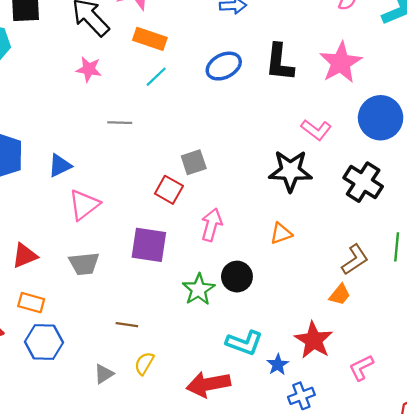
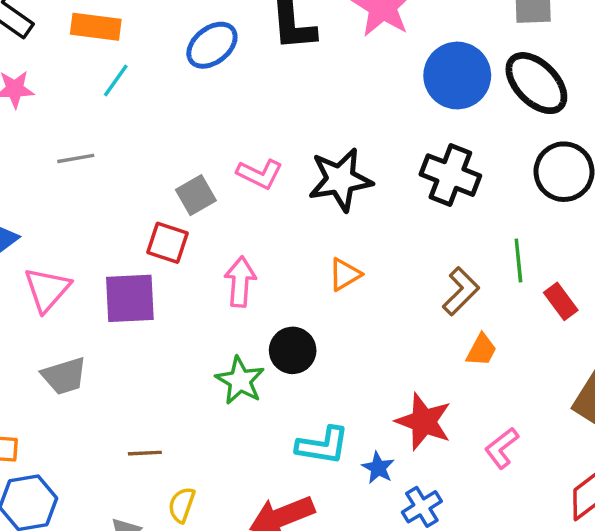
pink L-shape: (316, 130) -> (260, 174), moved
purple square: (149, 245) -> (130, 298), moved
orange trapezoid: (340, 295) -> (481, 350), moved

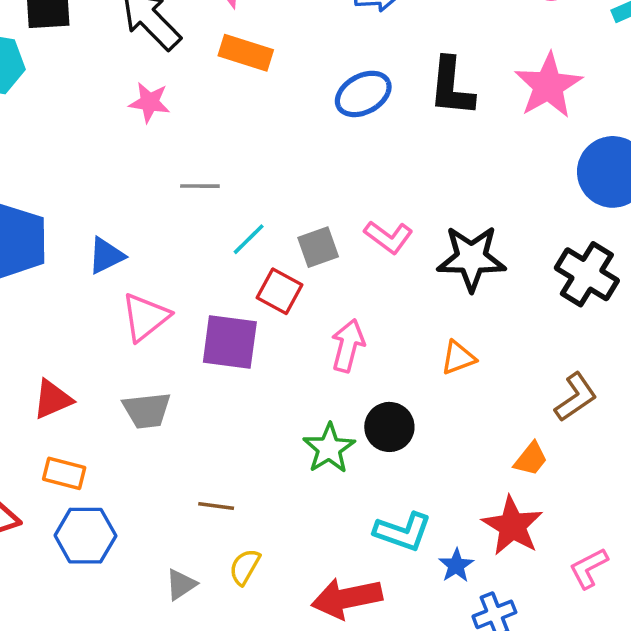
cyan line: (116, 80) -> (249, 239), moved
orange trapezoid: (481, 350) -> (531, 459), moved

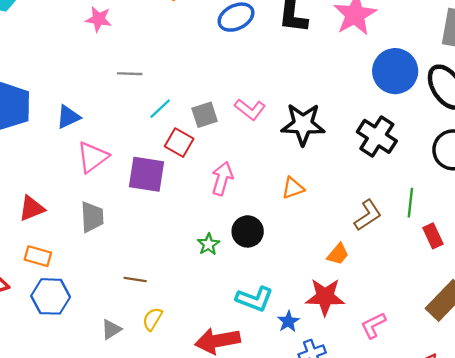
gray trapezoid: (147, 410) -> (92, 217), turned -88
green star: (329, 448) -> (208, 244), size x0.7
red star: (512, 526) -> (325, 297), turned -30

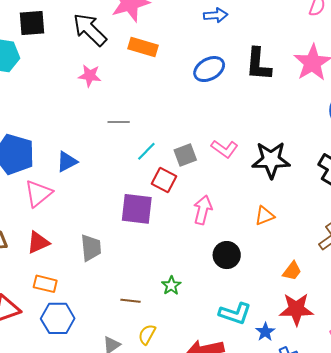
pink triangle: (93, 157) -> (38, 193), moved
green star: (208, 244) -> (171, 286), moved
orange trapezoid: (338, 254) -> (292, 271), moved

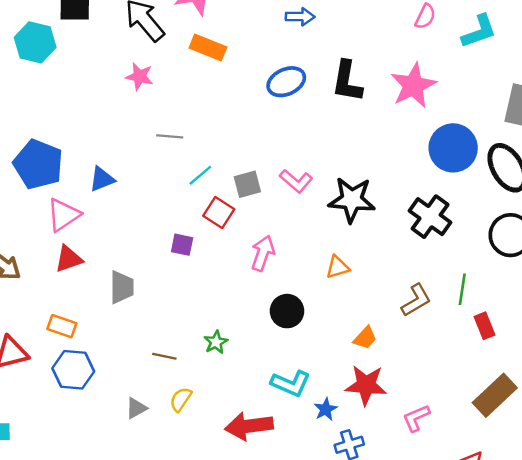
purple square: (137, 209) -> (182, 245), size x0.6
red triangle: (38, 242) -> (69, 259), moved

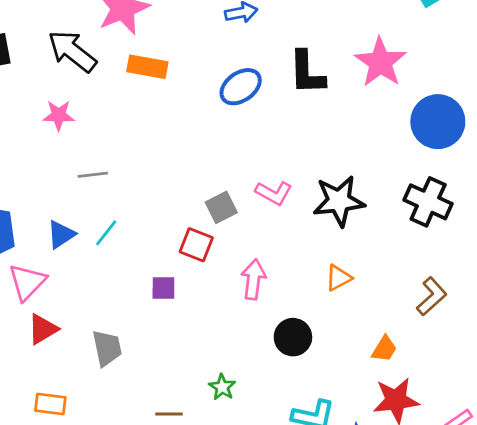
pink star: (139, 76) -> (59, 115), moved
gray line: (170, 136) -> (93, 175), moved
cyan line: (200, 175) -> (106, 233), moved

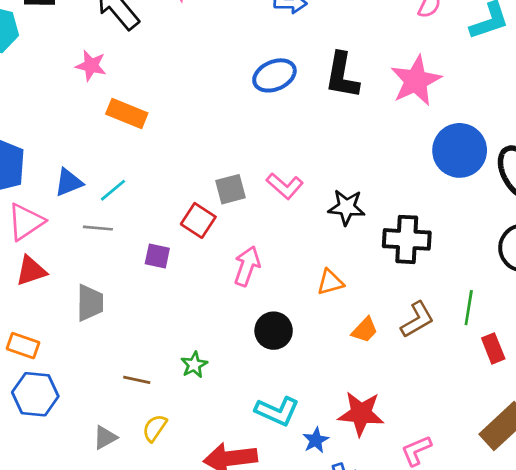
orange rectangle: (147, 67) -> (127, 114), moved
gray line: (93, 175) -> (98, 228), moved
black star: (339, 201) -> (347, 207), size x0.7
black cross: (428, 202) -> (407, 239), moved, turned -33
orange trapezoid: (384, 349) -> (365, 330), moved

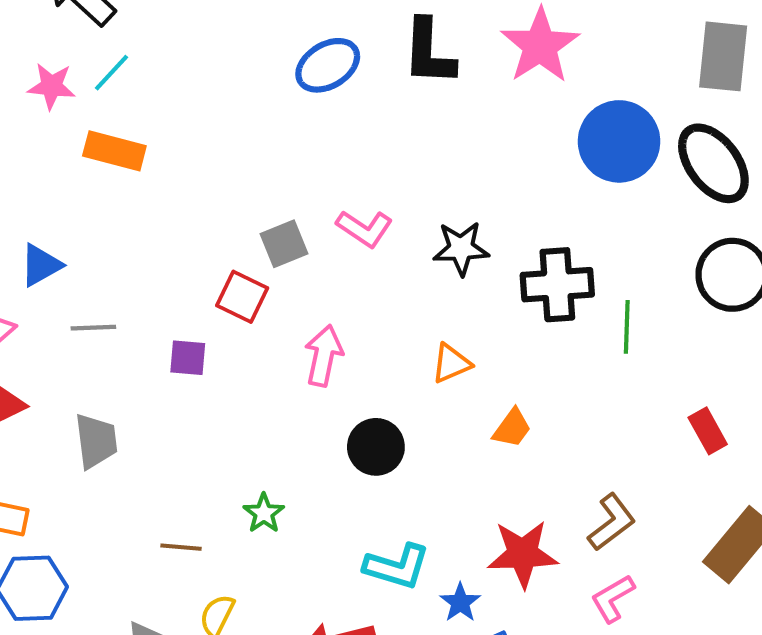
cyan line: (113, 190) -> (111, 73), moved
green line: (469, 308) -> (627, 327), moved
brown L-shape: (417, 320) -> (612, 522), moved

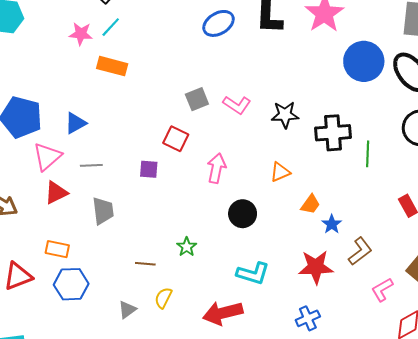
gray square: (284, 244) -> (197, 99), moved
gray line: (93, 328) -> (91, 165), moved
pink L-shape: (613, 598) -> (382, 290), moved
blue star: (460, 602) -> (332, 224), moved

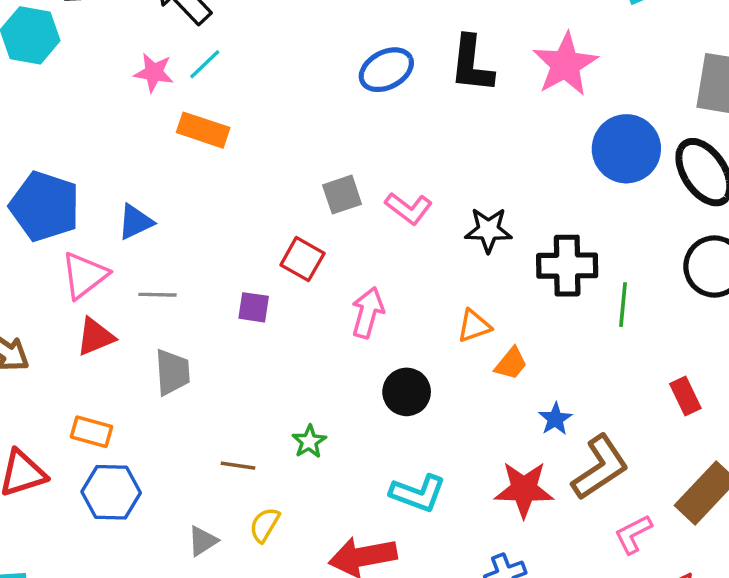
orange trapezoid: (310, 204) -> (511, 364), moved
brown L-shape: (360, 251) -> (600, 467), size x1.4

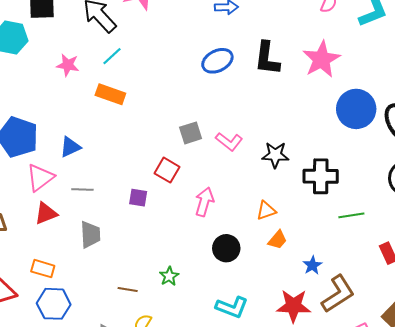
pink star: (154, 73) -> (68, 65), moved
green line: (623, 305) -> (351, 215), moved, turned 75
orange trapezoid: (511, 364) -> (277, 240), moved

